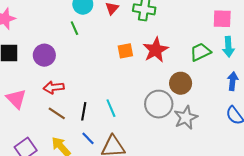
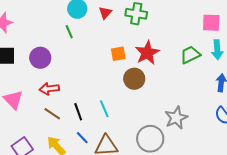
brown circle: (181, 83) -> (134, 79), moved
gray circle: (159, 104) -> (150, 139), moved
black line: (84, 111) -> (78, 112), turned -30

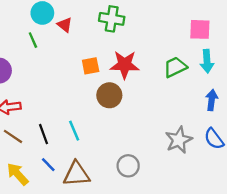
red triangle: (105, 13) -> (65, 25), moved, turned -32
red star: (147, 53) -> (125, 65), turned 30
gray star: (176, 118) -> (179, 140), moved
gray circle: (150, 139) -> (128, 166), size x0.7

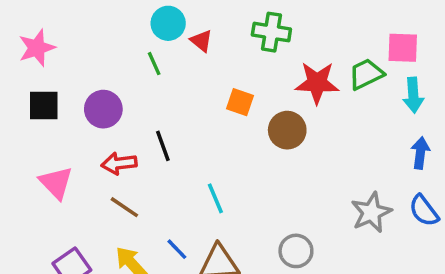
red star: (125, 65) -> (317, 83), moved
orange square: (91, 66) -> (240, 102), turned 30
green trapezoid: (175, 67) -> (366, 74), moved
brown circle: (109, 95) -> (287, 130), moved
black line: (44, 134) -> (163, 146), moved

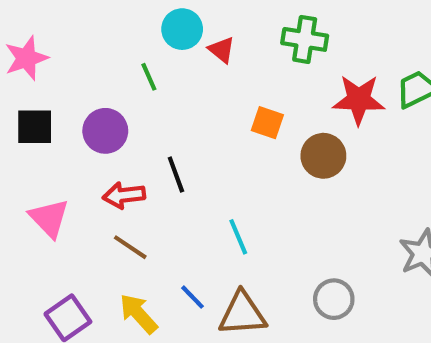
green line: (154, 64) -> (149, 77), moved

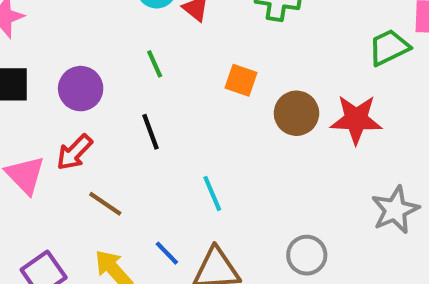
green line: (149, 77) -> (155, 64), moved
red star: (359, 100) -> (356, 119), moved
red arrow: (124, 195) -> (74, 152), moved, turned -39

